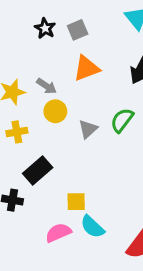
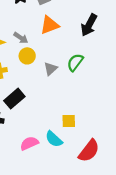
yellow square: (76, 202) -> (69, 121), moved

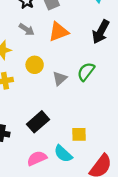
gray arrow: (21, 38) -> (27, 29), moved
black rectangle: (14, 99) -> (38, 122), moved

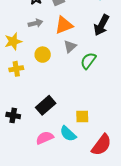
gray arrow: (27, 29) -> (36, 23), turned -48
gray triangle: (60, 78) -> (70, 46), moved

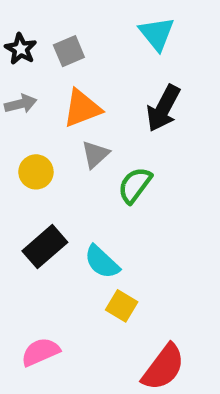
black rectangle: (46, 105) -> (45, 247), moved
yellow square: (82, 116) -> (122, 306), turned 32
cyan semicircle: (68, 134) -> (102, 262), moved

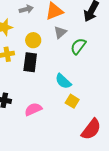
black rectangle: (45, 247) -> (30, 62), moved, turned -42
pink semicircle: (40, 352) -> (33, 109), moved

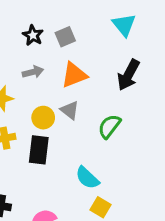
gray triangle: (60, 32) -> (70, 110), moved, turned -40

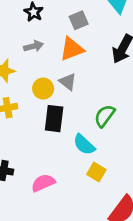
gray square: (65, 37) -> (79, 20), moved
green semicircle: (109, 126) -> (105, 116), moved
black rectangle: (39, 150) -> (54, 119), moved

